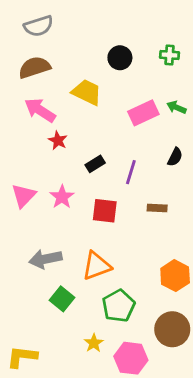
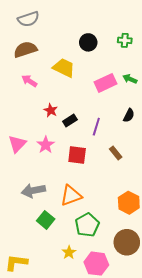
pink arrow: (40, 110) -> (29, 81), size x0.7
red star: (58, 140) -> (51, 110), moved
brown rectangle: (157, 208) -> (116, 153), turned 48

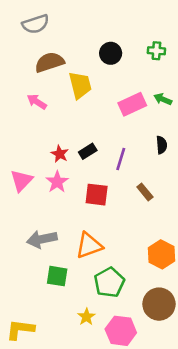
brown semicircle: (25, 49) -> (50, 62), moved
yellow trapezoid: (64, 68) -> (80, 85), turned 50
red star: (51, 110) -> (60, 154), moved
black semicircle: (129, 115) -> (162, 145), turned -32
green square: (46, 220) -> (57, 276), turned -30

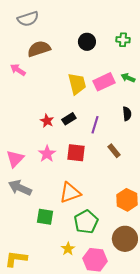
yellow trapezoid: (80, 85) -> (77, 84), moved
pink arrow: (37, 102) -> (18, 70), moved
pink triangle: (22, 181) -> (15, 159), moved
pink star: (57, 182) -> (47, 154), moved
gray arrow: (42, 239) -> (20, 188), moved, turned 35

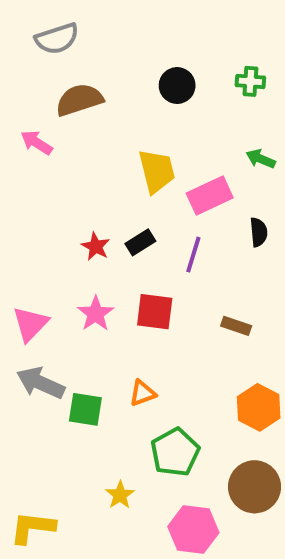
pink rectangle: (104, 82) -> (210, 196), moved
brown rectangle: (114, 151) -> (236, 326), moved, turned -32
orange triangle: (70, 193) -> (142, 393), size x0.6
green square: (45, 217) -> (85, 409), moved
yellow star: (68, 249) -> (120, 495), moved

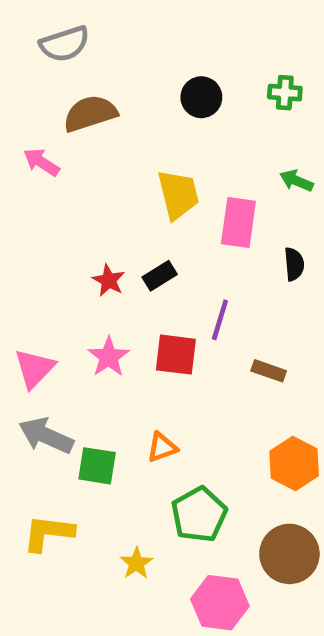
pink rectangle: (210, 196) -> (238, 222), turned -57
purple line: (193, 255) -> (220, 320), moved
yellow L-shape: (32, 528) -> (48, 533), moved

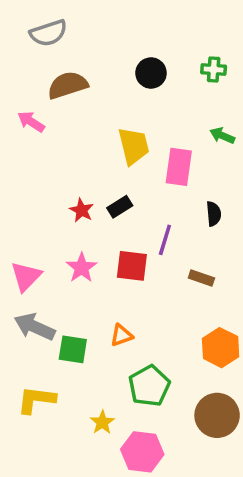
black semicircle: (294, 264) -> (214, 214), moved
pink hexagon: (220, 603) -> (142, 452), moved

